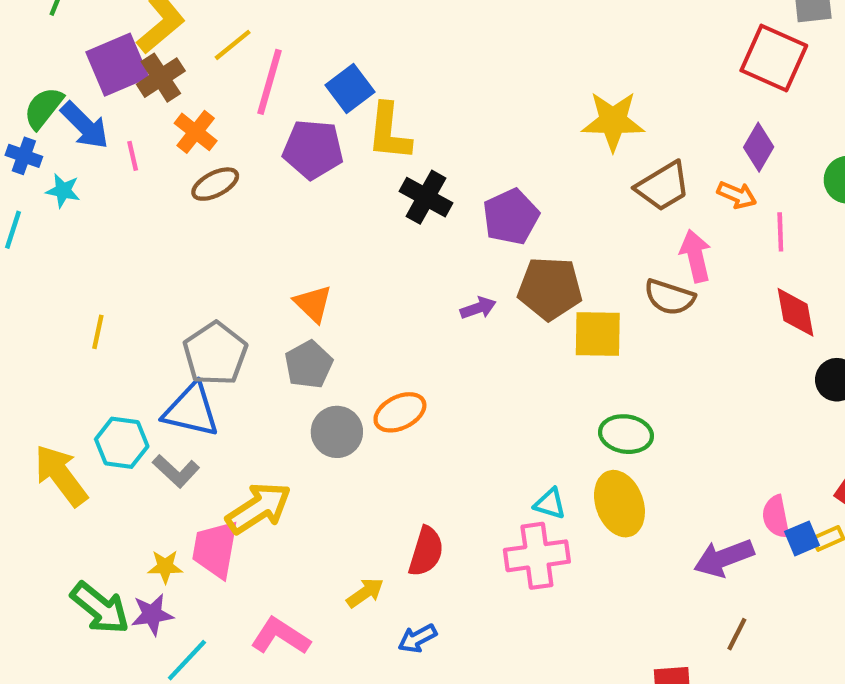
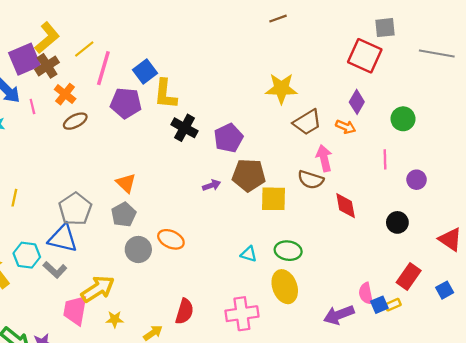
pink line: (780, 232) -> (385, 159), moved
red diamond: (796, 312) -> (346, 206), moved
orange ellipse: (400, 412) -> (171, 239), turned 50
cyan triangle: (550, 504) -> (249, 254), moved
yellow star: (165, 567) -> (115, 319), moved

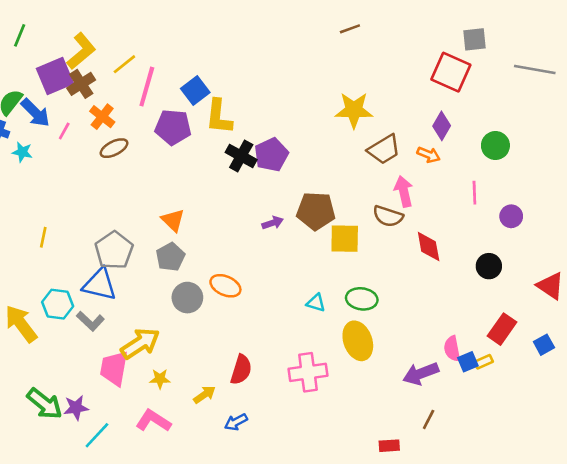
pink line: (32, 106) -> (64, 131), turned 42
purple pentagon: (228, 138) -> (271, 155), moved

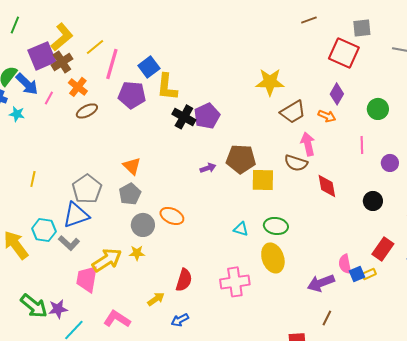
brown line: (350, 29) -> (309, 20), moved
blue triangle: (100, 284) -> (76, 215), turned -32
yellow star: (160, 379) -> (137, 253), moved

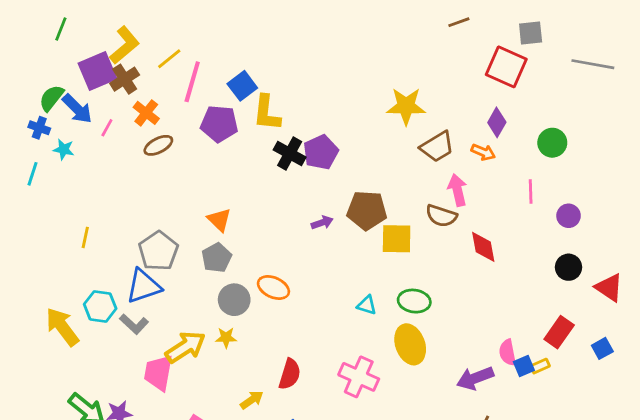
black circle: (373, 201) -> (569, 267), moved
pink cross: (235, 282) -> (359, 377), turned 32

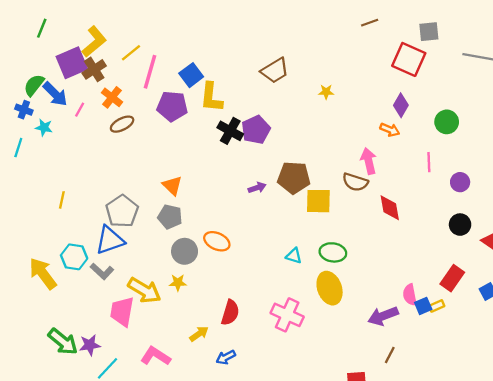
yellow star: (406, 106) -> (326, 92), size x0.5
brown trapezoid: (437, 147) -> (275, 71), moved
gray pentagon: (217, 258) -> (170, 217), turned -30
yellow arrow: (185, 347) -> (144, 290), turned 64

